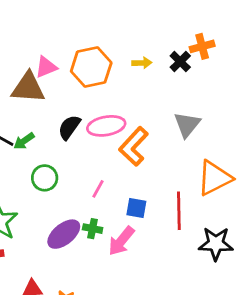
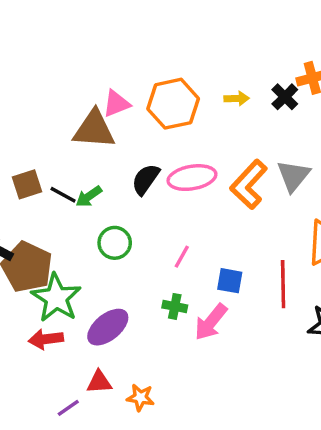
orange L-shape: (134, 146) -> (249, 184), moved
purple ellipse: (64, 234) -> (108, 327), moved

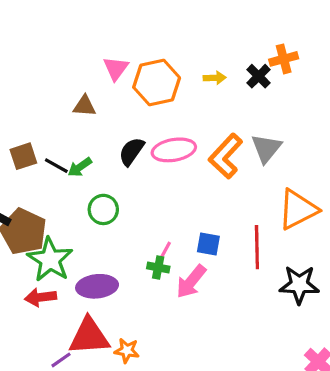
pink triangle: (116, 104) -> (116, 68), moved, turned -32
brown triangle: (94, 129) -> (85, 106), size x0.6
pink line: (182, 257) -> (164, 252), moved
purple ellipse: (108, 327) -> (97, 286), turned 33
red triangle: (99, 382) -> (89, 336), size x1.8

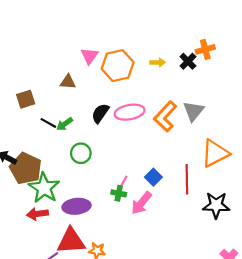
brown square: (23, 156) -> (26, 99), moved
blue square: (208, 244) -> (153, 177), turned 35

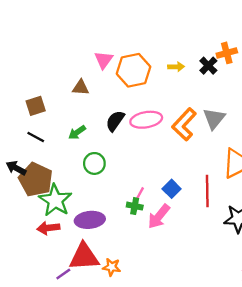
black line: (48, 123) -> (36, 137), moved

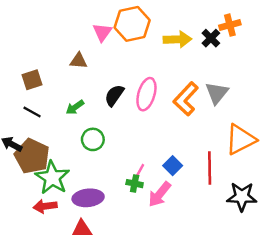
yellow arrow: (176, 67) -> (177, 39), size x1.6
orange hexagon: (134, 70) -> (132, 24), moved
pink ellipse: (146, 120) -> (146, 94), turned -64

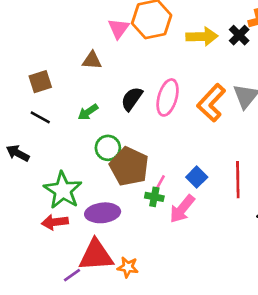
brown pentagon: (32, 156) -> (129, 166), moved

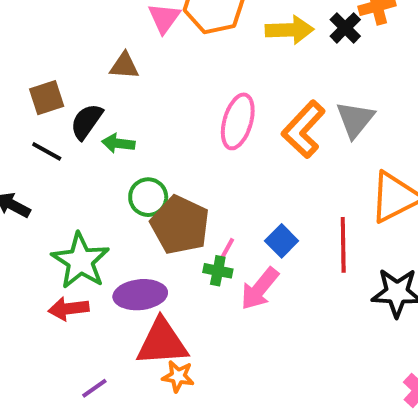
black semicircle: (132, 99) -> (86, 121), moved
green arrow: (88, 112) -> (118, 143), turned 42
red triangle: (96, 255) -> (162, 342), moved

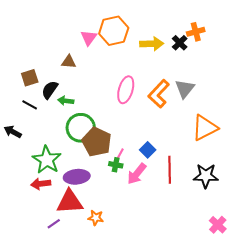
green circle: (148, 197) -> (81, 128), size x1.5
red line: (343, 245) -> (170, 170), moved
red triangle: (162, 342) -> (70, 202), moved

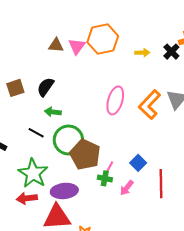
yellow arrow: (152, 44) -> (142, 53), size x0.6
brown triangle: (69, 62) -> (56, 45), moved
black semicircle: (50, 90) -> (46, 87), moved
black line: (30, 105) -> (36, 133), moved
pink arrow: (137, 174) -> (127, 188), size x0.7

